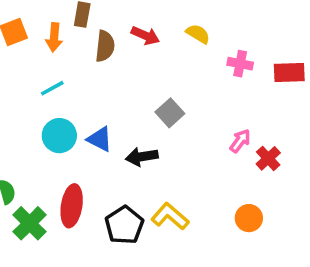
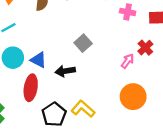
red cross: (268, 158) -> (145, 48), moved
red ellipse: (72, 206) -> (31, 88), moved
orange circle: (249, 218) -> (133, 97), moved, size x1.5

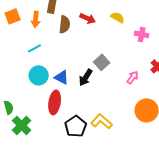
pink arrow: (128, 61) -> (133, 77), moved
black arrow: (65, 71) -> (86, 77), moved, turned -48

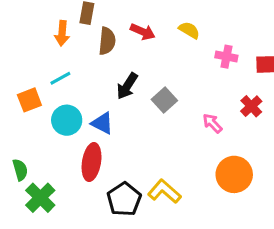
orange square: (13, 16) -> (29, 100), moved
black arrow: (86, 77) -> (127, 86), moved
pink arrow: (133, 77) -> (212, 123), turned -80

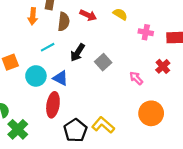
cyan line: (60, 78) -> (48, 47), moved

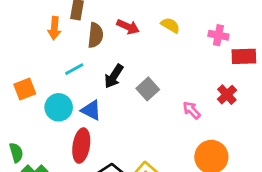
pink cross: (146, 32) -> (218, 35), moved

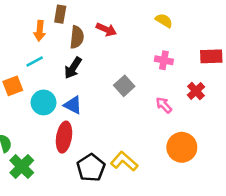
yellow semicircle: (170, 25) -> (164, 20), moved
pink cross: (218, 35) -> (164, 60), moved
cyan line: (74, 69) -> (35, 61), moved
black arrow: (114, 76) -> (73, 68), moved

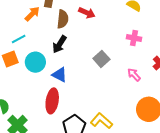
orange arrow: (40, 31) -> (32, 14), turned -140
cyan line: (35, 61) -> (19, 39), moved
cyan circle: (44, 102) -> (35, 62), moved

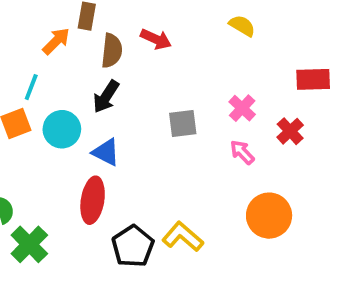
pink cross: (134, 38) -> (242, 108), moved, turned 32
cyan line: (19, 39) -> (31, 87), turned -40
gray square: (101, 59) -> (183, 123), turned 35

